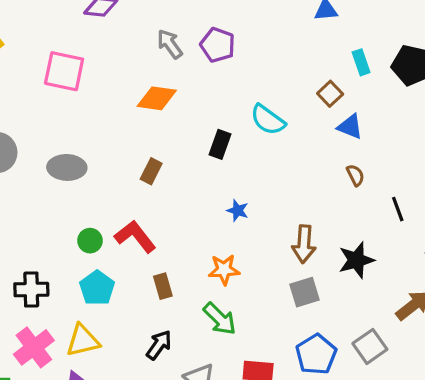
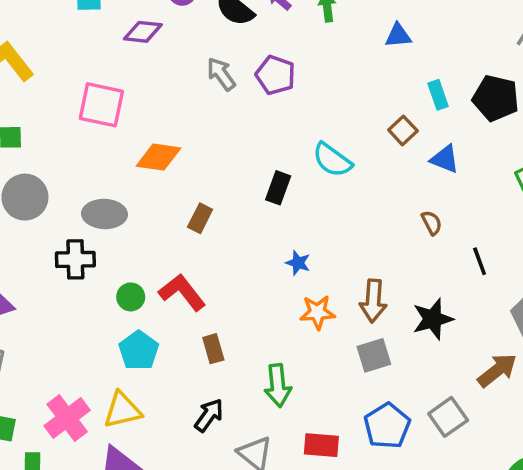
orange diamond: (157, 98) -> (159, 157), moved
blue triangle: (350, 127) -> (445, 159), moved
orange star: (224, 270) -> (317, 312), moved
black cross: (31, 289) -> (75, 259), moved
green arrow: (220, 319) -> (278, 385), turned 39

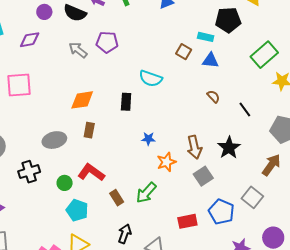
cyan rectangle: (438, 95) -> (206, 37), moved, turned -42
orange diamond: (159, 157) -> (82, 100), moved
gray ellipse: (104, 214) -> (54, 140), moved
green arrow: (278, 385) -> (146, 193), moved, turned 65
red rectangle: (321, 445) -> (187, 221), moved

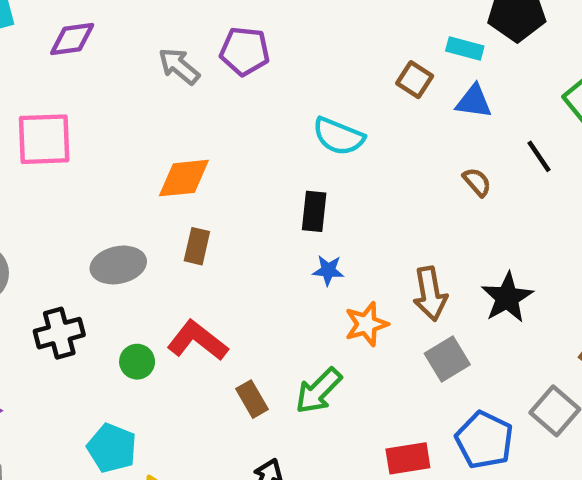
black rectangle: (126, 102) -> (314, 211), moved
black line: (245, 109) -> (539, 156), moved
cyan pentagon: (77, 210) -> (112, 448), moved

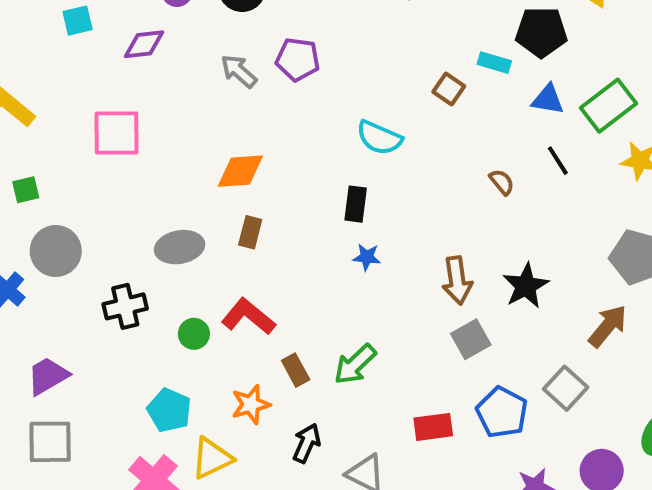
blue triangle: (474, 101) -> (548, 99), moved
orange star: (366, 324) -> (251, 404), moved

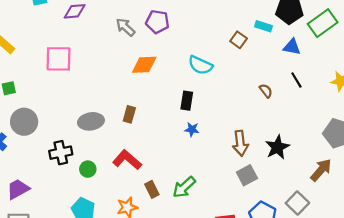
green rectangle: (609, 106) -> (323, 23), moved
orange diamond: (240, 171) -> (144, 65), moved
green circle: (194, 334) -> (88, 169), moved

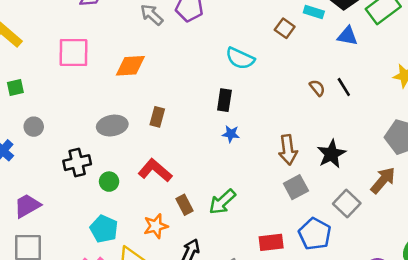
orange diamond: (144, 65) -> (130, 66), moved
black line: (296, 80) -> (344, 87), moved
gray circle: (24, 122) -> (34, 127), size x0.6
gray square: (297, 203) -> (347, 203), moved

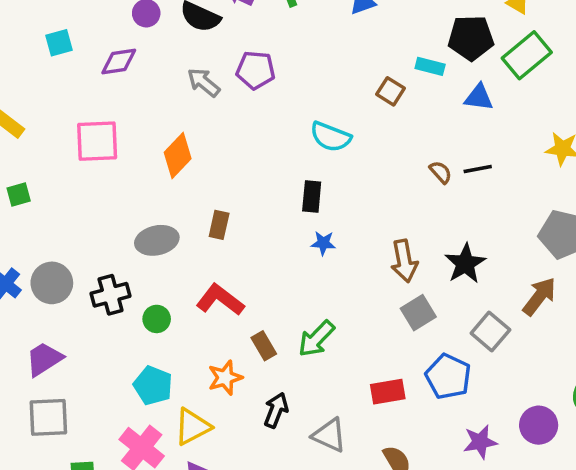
orange diamond: (130, 66) -> (178, 155), turned -40
black line: (344, 87) -> (478, 169), turned -66
gray circle: (34, 127) -> (52, 283), moved, size x1.5

